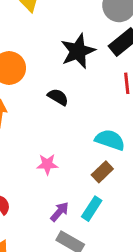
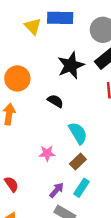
cyan semicircle: (110, 140) -> (78, 133), moved, turned 40
brown rectangle: (102, 172) -> (78, 162), moved

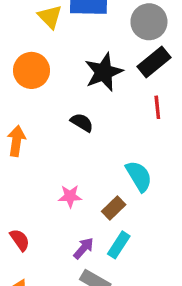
orange circle: (17, 78) -> (31, 70), moved
cyan semicircle: (78, 133) -> (139, 176), moved

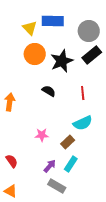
orange circle: (31, 70) -> (35, 54), moved
red line: (157, 107) -> (83, 93), moved
cyan semicircle: (139, 176) -> (83, 123), turned 96

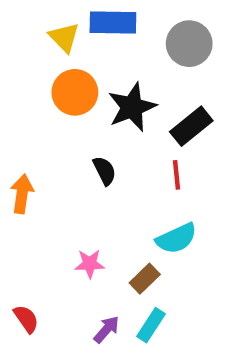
black rectangle: (92, 55) -> (191, 126), moved
black semicircle: (49, 91) -> (104, 171), turned 32

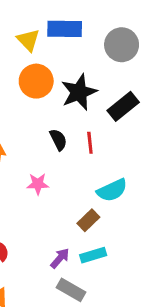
red line: (176, 175) -> (90, 143), moved
pink star: (90, 264) -> (38, 184), moved
cyan rectangle: (151, 325) -> (93, 255), turned 40

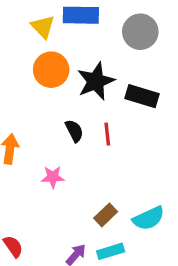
black rectangle: (123, 106) -> (142, 96), turned 56
cyan semicircle: (112, 190) -> (149, 218), moved

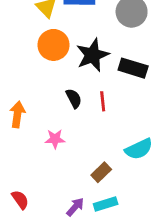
cyan semicircle: (149, 218) -> (139, 149), moved

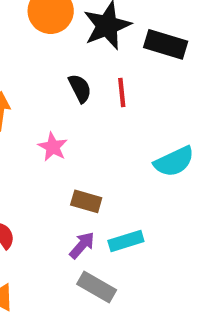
pink star: (55, 139) -> (53, 147), turned 30
brown rectangle: (101, 172) -> (86, 201), moved, turned 60

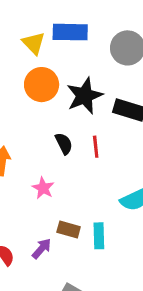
cyan rectangle: (126, 241) -> (99, 236), moved, turned -75
purple arrow: (82, 245) -> (42, 249), moved

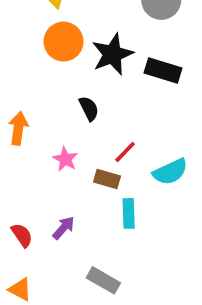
red line: (96, 147) -> (125, 152), moved, turned 50
brown rectangle: (69, 229) -> (107, 179), moved

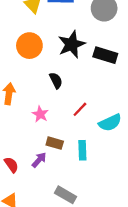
orange circle: (64, 42) -> (29, 46), moved
brown rectangle: (107, 179) -> (55, 143), moved

